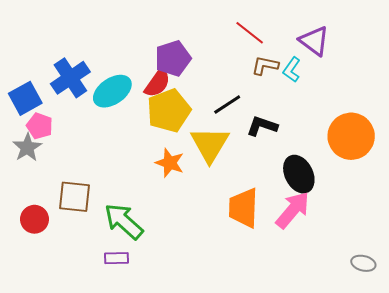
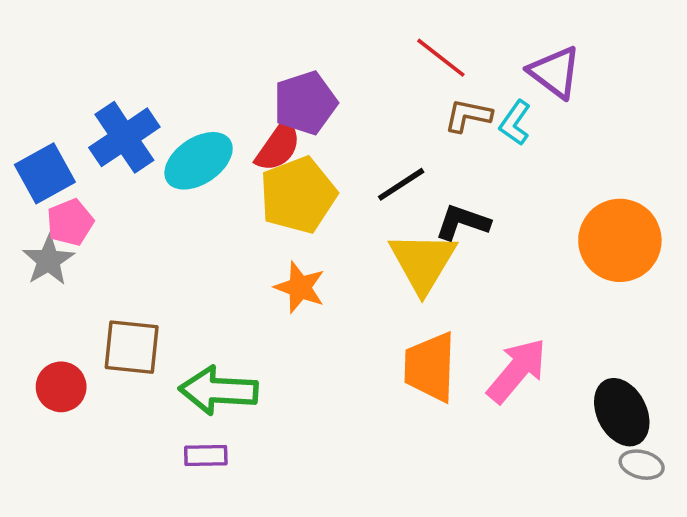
pink pentagon: (40, 126) -> (70, 222), turned 30
yellow triangle: (210, 144) -> (423, 262), moved
black ellipse: (299, 174) -> (622, 412), moved
green arrow: (124, 221) -> (218, 390), turned -39

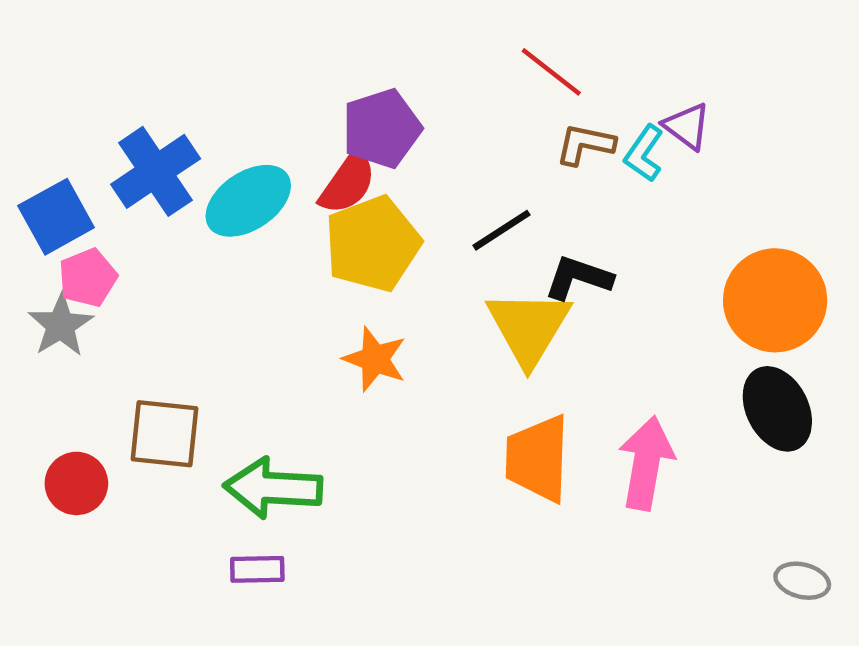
purple triangle: (555, 72) -> (687, 126), moved, size x0.7
pink arrow: (517, 371) -> (646, 463), turned -30
black ellipse: (622, 412) -> (777, 409), moved

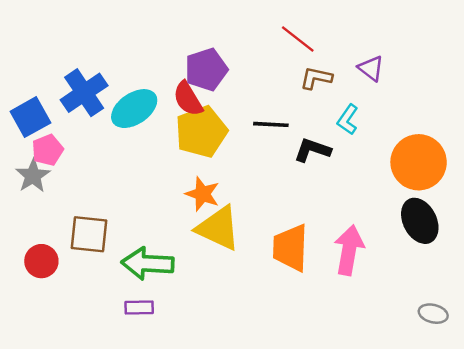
cyan L-shape: (644, 153) -> (348, 120), moved
red semicircle: (348, 183) -> (188, 99), turned 114
black line: (501, 230) -> (271, 124), turned 36
yellow triangle: (529, 327) -> (218, 228), moved, turned -36

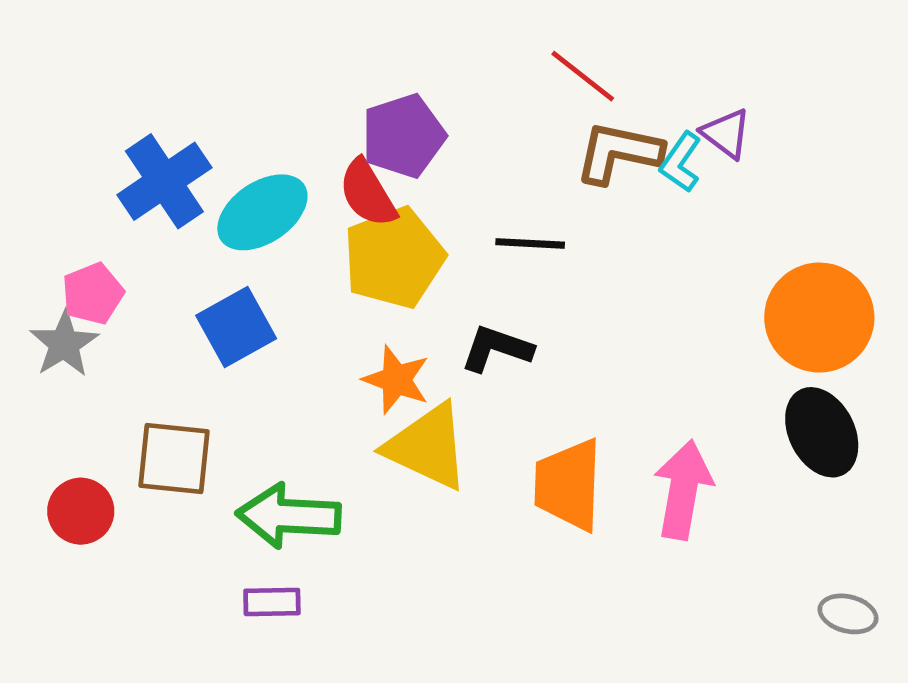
brown L-shape: (316, 78) -> (619, 153), size x1.4
blue square: (30, 117) -> (236, 327), moved
cyan L-shape: (348, 120) -> (681, 162), moved
black L-shape: (312, 150) -> (497, 349), moved

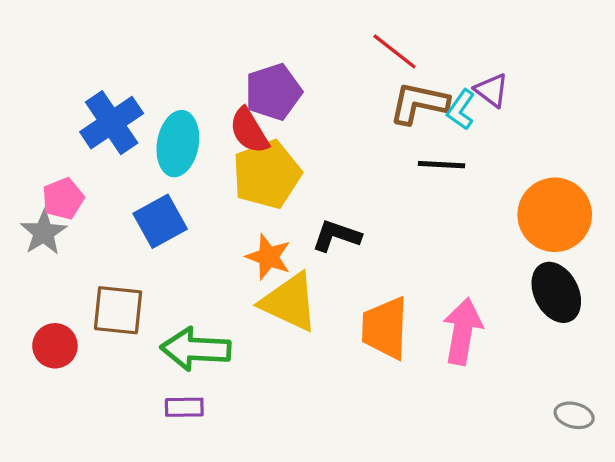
cyan ellipse: (262, 212) -> (178, 144), turned -46
black line: (530, 243) -> (441, 165), moved

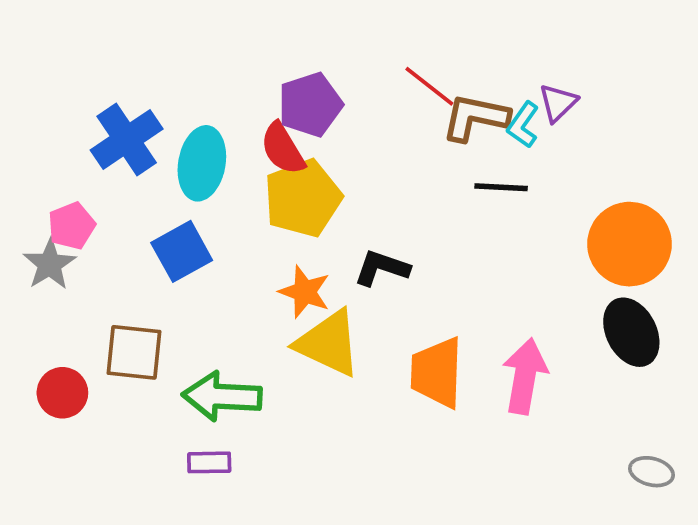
red line: (395, 51) -> (429, 86), moved
purple triangle: (492, 90) -> (558, 103), turned 39

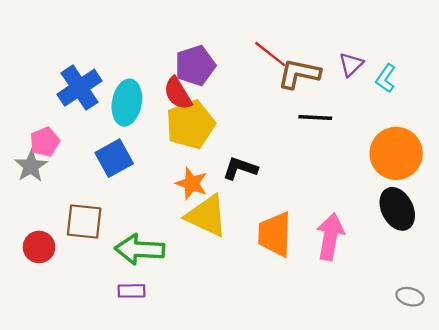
cyan L-shape: (523, 125) -> (386, 78), moved

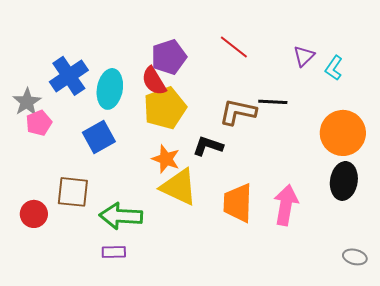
brown L-shape: (299, 74) -> (238, 112), moved
gray star: (31, 166) -> (27, 102), moved
black ellipse: (397, 209) -> (344, 181), turned 36

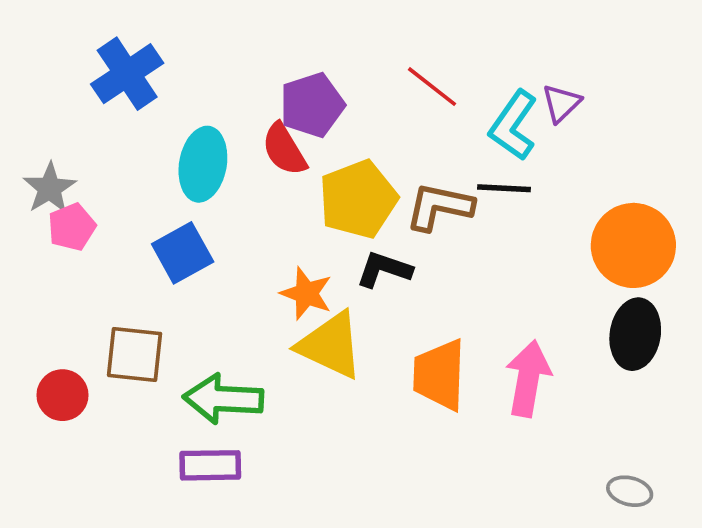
cyan L-shape: (334, 68) -> (513, 125), moved, size x1.5
blue cross: (69, 76) -> (127, 74), moved
yellow pentagon: (165, 108) -> (358, 199), moved
purple rectangle: (114, 252) -> (210, 465), size x1.4
gray ellipse: (355, 257) -> (630, 491), moved

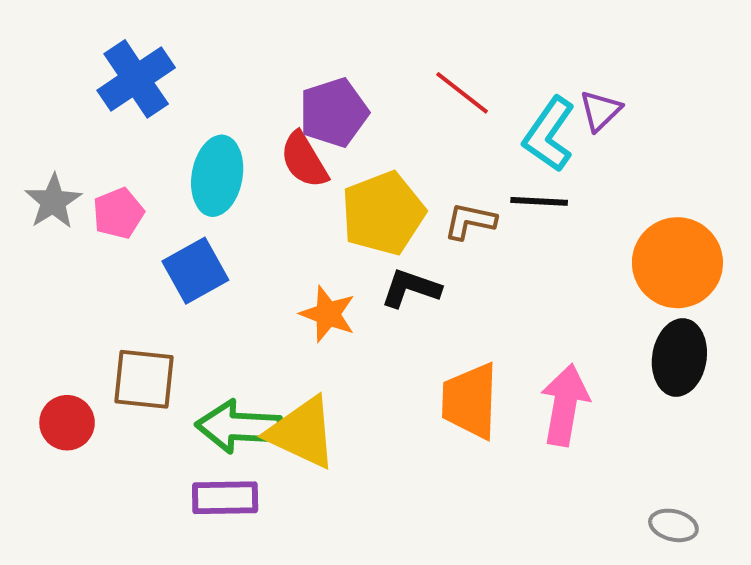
brown L-shape: (439, 207) -> (470, 221), size x0.7
pink pentagon: (72, 227) -> (118, 213), moved
yellow triangle: (330, 345) -> (302, 433), moved

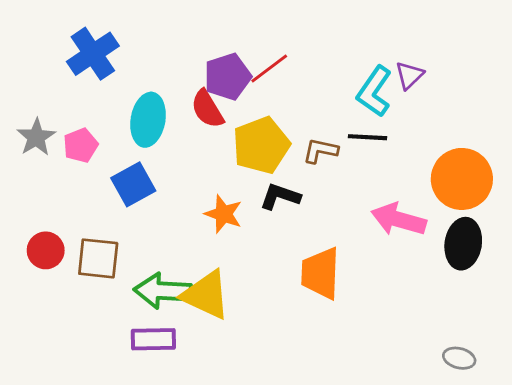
red line: (462, 93) -> (269, 69), moved, turned -75
pink arrow: (565, 405) -> (399, 219), moved, turned -84
red circle: (67, 423) -> (46, 250), moved

